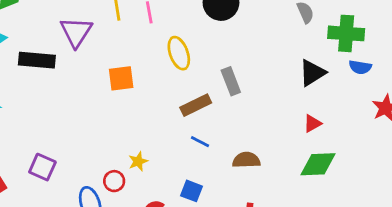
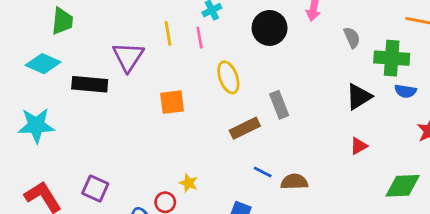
blue line: (200, 142) -> (263, 172), moved
yellow star: (138, 161) -> (189, 183), turned -30
green diamond: (318, 164) -> (403, 186), moved

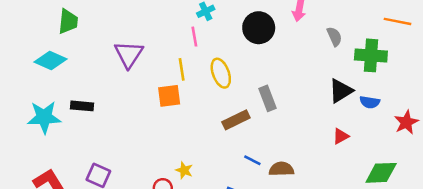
yellow line: (168, 33) -> (182, 69), moved
black rectangle: (90, 84) -> (82, 106), moved, size x0.7
blue semicircle: (405, 91) -> (370, 102), moved

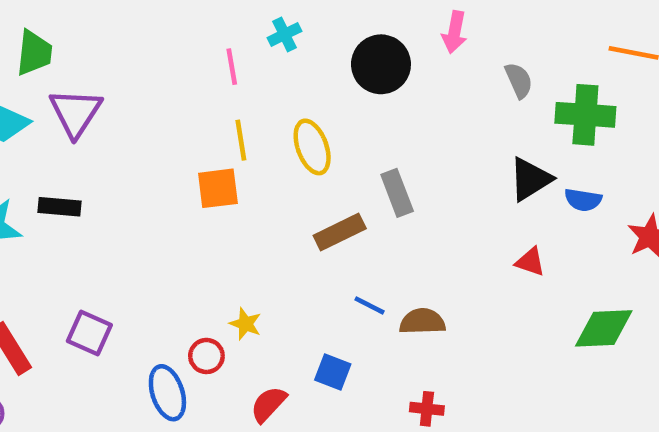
pink line: (194, 37) -> (232, 67), moved
purple triangle: (129, 54) -> (76, 113), moved
red triangle: (341, 136) -> (530, 262), turned 48

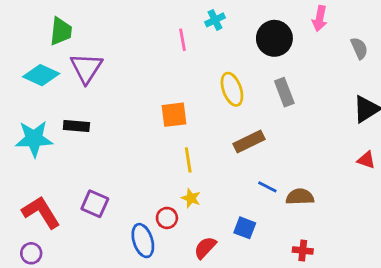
yellow line: (241, 140) -> (188, 160), moved
gray rectangle: (397, 193) -> (284, 92), moved

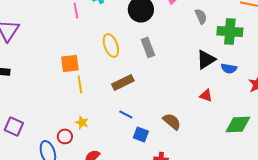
yellow line: (188, 160) -> (80, 84), moved
blue line: (267, 187) -> (126, 114), moved
brown semicircle: (300, 197) -> (172, 121), moved, turned 42
blue square: (245, 228) -> (141, 134), moved

